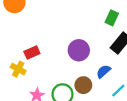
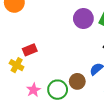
purple circle: (79, 50) -> (83, 19), moved

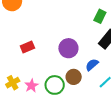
purple circle: (83, 19) -> (68, 48), moved
yellow cross: (17, 65) -> (13, 83), moved, turned 32

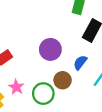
pink star: (31, 86) -> (16, 87), moved

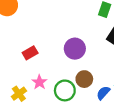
blue semicircle: (80, 63) -> (103, 93), moved

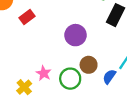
red rectangle: (30, 53) -> (27, 17), moved

